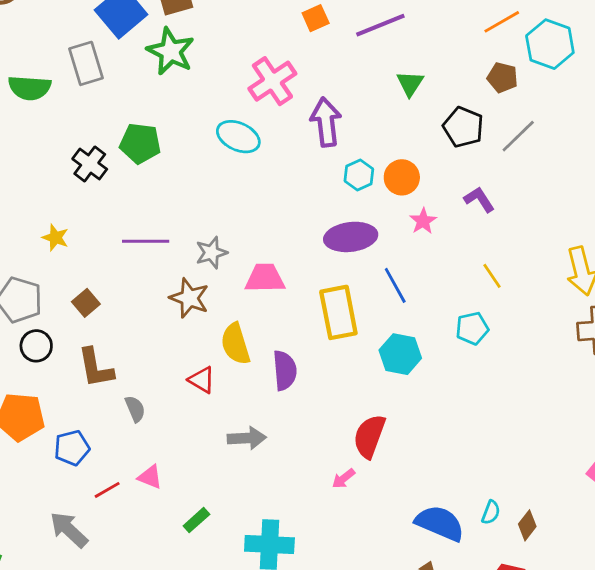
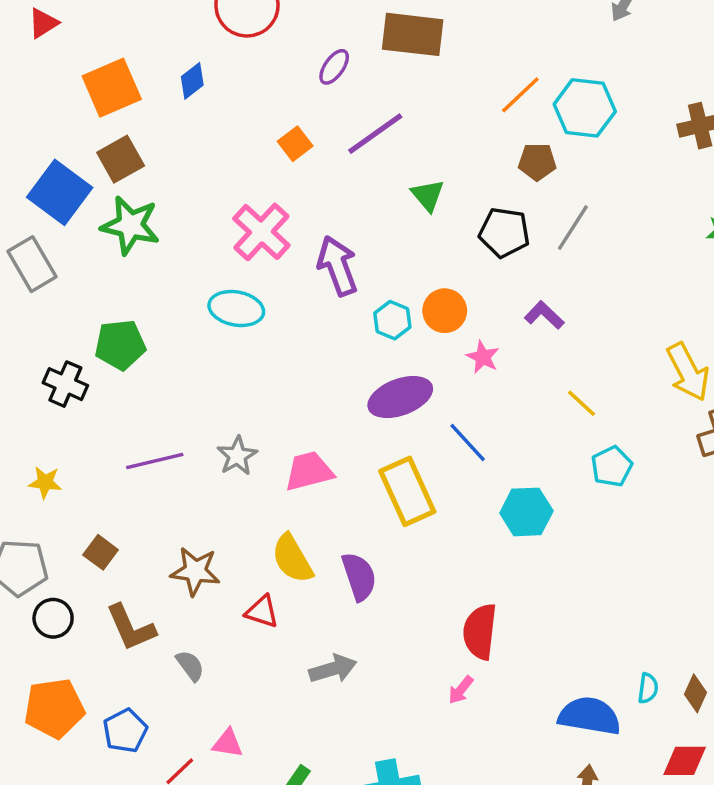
brown star: (189, 298) -> (195, 571), moved
cyan pentagon: (472, 328) -> (612, 466), moved
cyan hexagon: (400, 354) -> (526, 512), moved

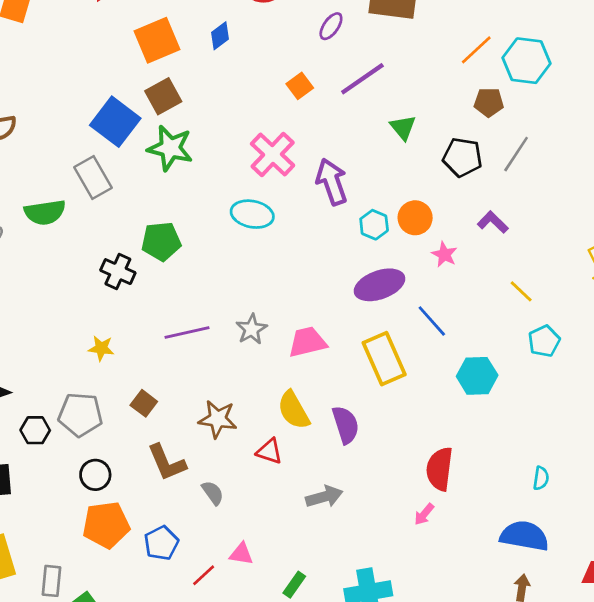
black circle: (53, 618) -> (95, 475), moved
cyan semicircle: (648, 688) -> (541, 478), moved

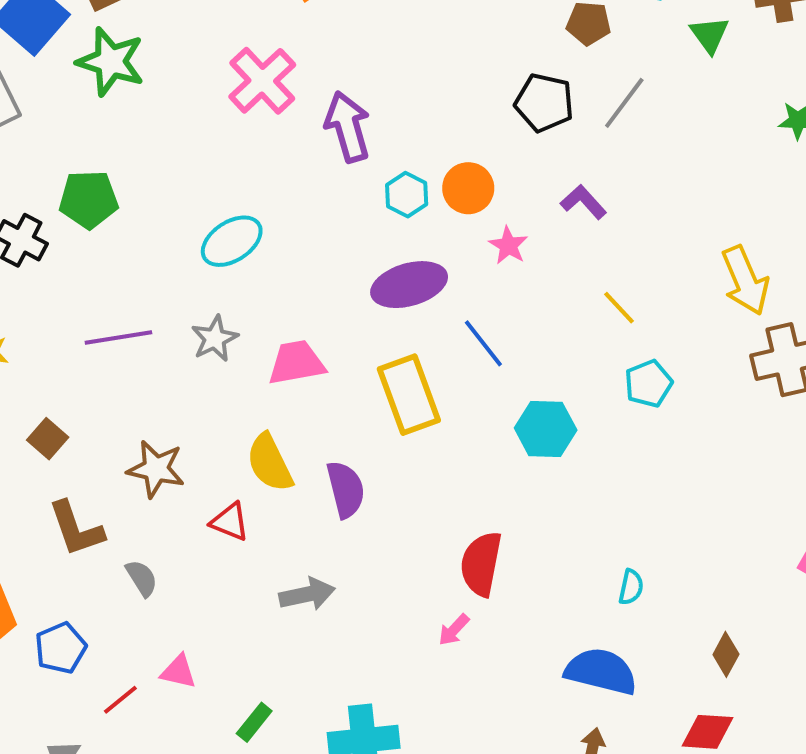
green triangle: (403, 127) -> (710, 35), moved
cyan ellipse: (252, 214) -> (232, 241), moved, turned -48

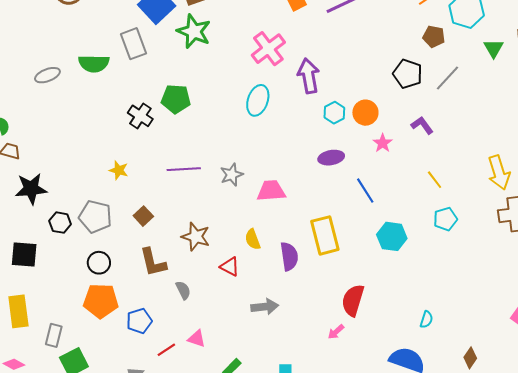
cyan ellipse: (232, 241) -> (258, 100), moved, turned -44
purple ellipse: (409, 285) -> (331, 158), size x0.7
yellow rectangle: (409, 395) -> (325, 235), moved
yellow semicircle: (270, 463) -> (253, 239), size x0.7

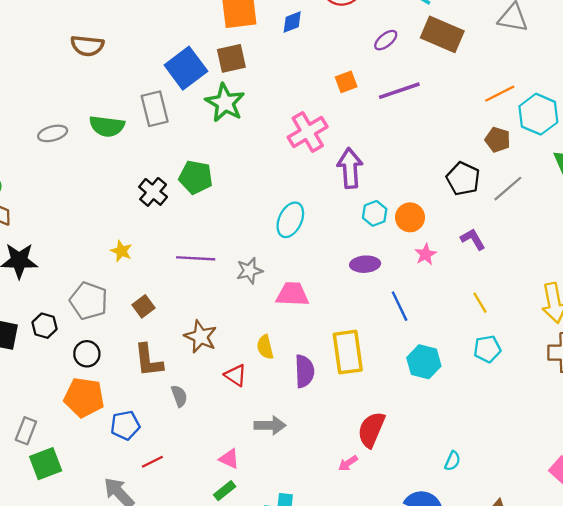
cyan ellipse: (258, 100) -> (290, 220), moved
black hexagon: (60, 223) -> (45, 326), moved
pink triangle: (197, 339) -> (229, 459), moved

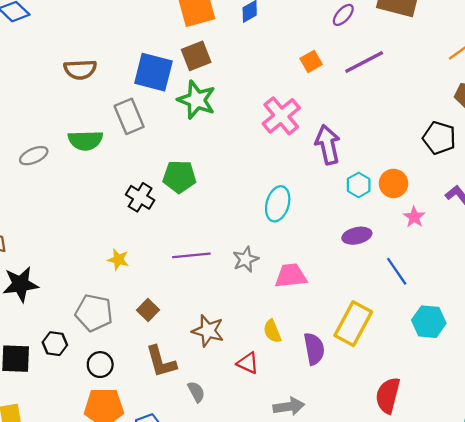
brown semicircle: (87, 46) -> (80, 70), moved
blue square: (186, 68) -> (153, 72), turned -30
yellow rectangle: (348, 352) -> (353, 324), turned 45

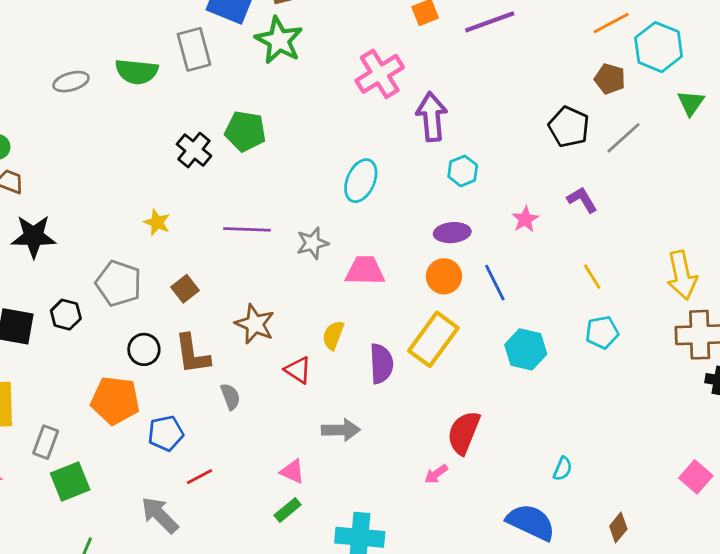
orange circle: (394, 183) -> (444, 276), moved
yellow semicircle: (272, 331) -> (333, 335), turned 35
black circle: (100, 365) -> (144, 349), moved

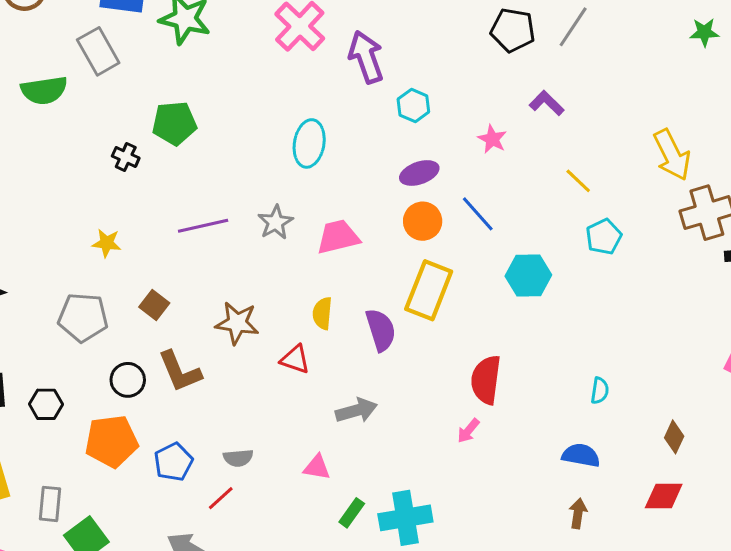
black cross: (194, 150) -> (126, 157), size x0.7
black hexagon: (66, 315) -> (46, 404), moved
gray semicircle: (230, 397) -> (238, 458), moved, turned 120
green rectangle: (288, 510) -> (352, 513), moved
blue semicircle: (531, 522) -> (581, 455), size x0.7

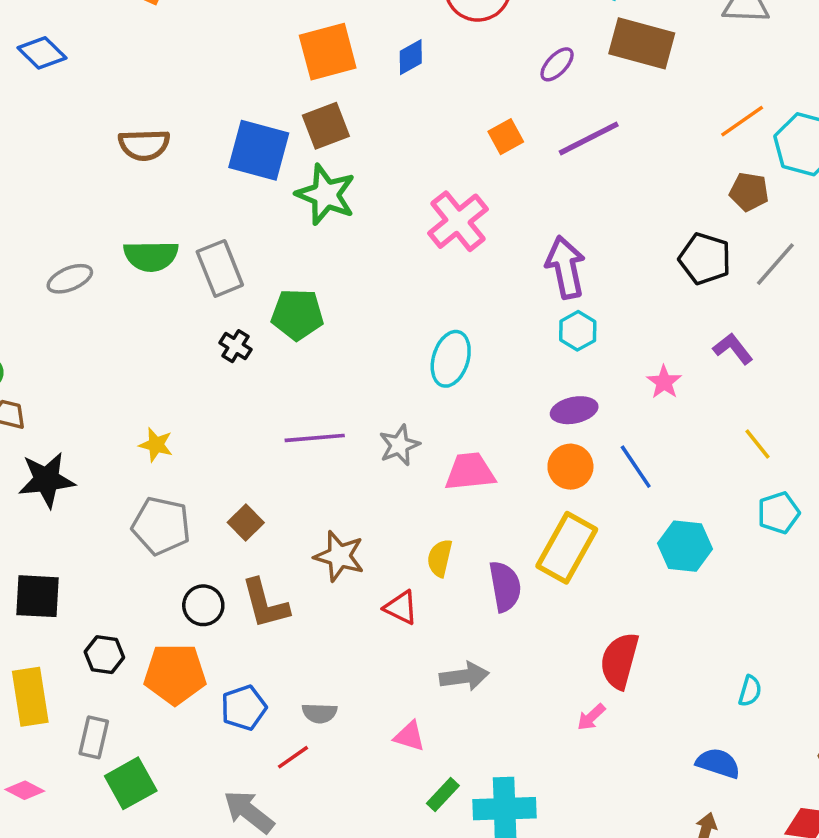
gray rectangle: (98, 51) -> (220, 268), moved
purple arrow: (366, 57) -> (566, 267), moved
yellow star: (107, 243) -> (156, 445), moved
black hexagon: (46, 404) -> (104, 655), moved

